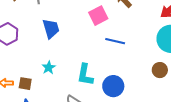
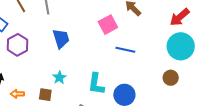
brown square: (25, 84) -> (45, 95), moved

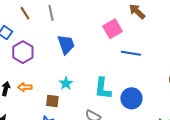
orange arrow: (17, 94) -> (25, 87), moved

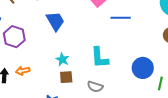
blue circle: (131, 98) -> (143, 68), moved
brown square: (52, 101) -> (66, 77), moved

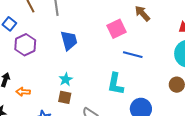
cyan L-shape: (100, 58) -> (115, 84), moved
orange arrow: (23, 71) -> (23, 92), moved

